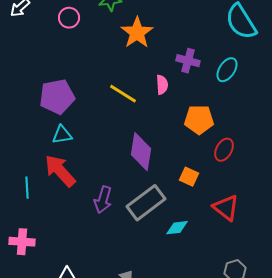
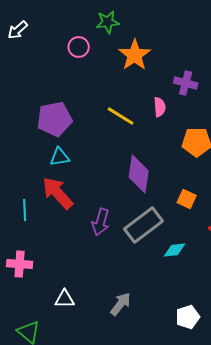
pink circle: (69, 18) -> (79, 47), moved

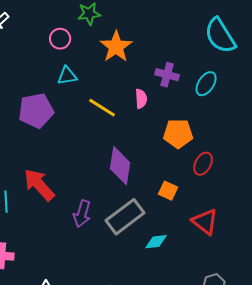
cyan triangle: (60, 157) -> (67, 76), moved

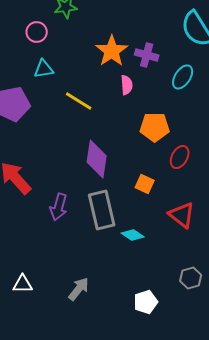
orange star: (116, 47) -> (112, 51), moved
purple cross: (167, 75) -> (147, 55), moved
pink semicircle: (141, 99) -> (127, 85), moved
gray rectangle: (125, 217) -> (102, 210), turned -66
cyan diamond: (156, 242) -> (133, 235), turned 40

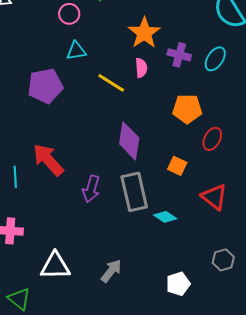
purple cross: (147, 55) -> (179, 55), moved
pink semicircle: (127, 85) -> (141, 68), moved
white triangle: (23, 284) -> (55, 266), size x1.5

